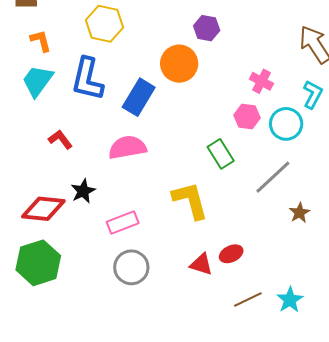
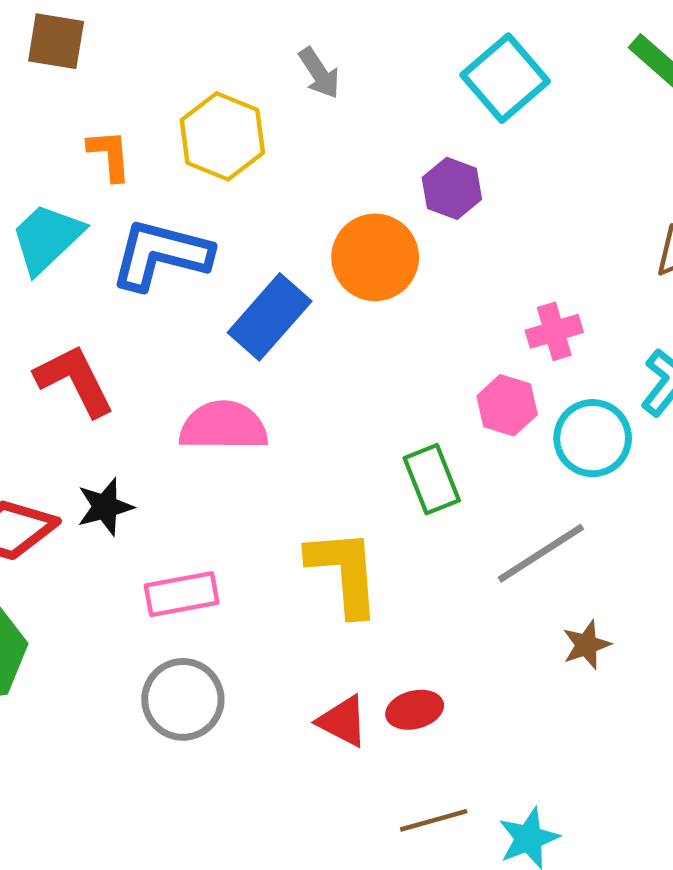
orange L-shape: (41, 41) -> (110, 155), moved
blue L-shape: (87, 79) -> (161, 255), turned 81
pink cross: (261, 81) -> (554, 331), turned 35
red L-shape: (60, 139) -> (75, 380), size x1.5

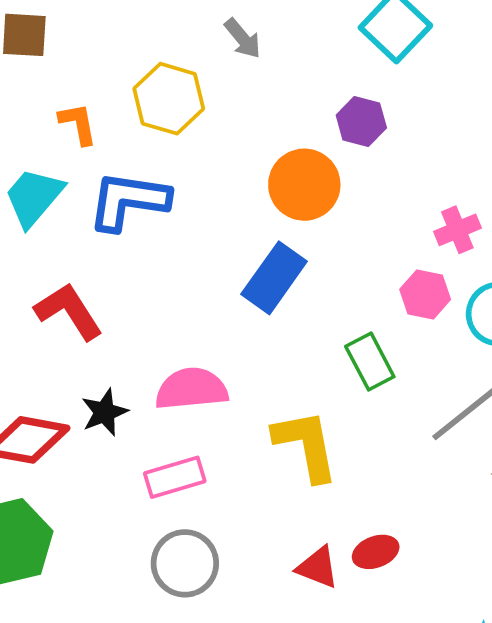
blue rectangle: (270, 317) -> (274, 278), moved
pink semicircle: (223, 426) -> (191, 389), moved

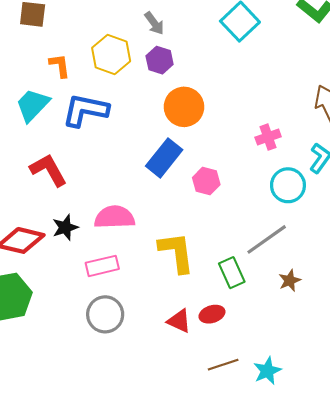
purple hexagon: (361, 121) -> (160, 60), moved
pink hexagon: (425, 294) -> (206, 181), moved
green rectangle: (370, 361) -> (232, 273), moved

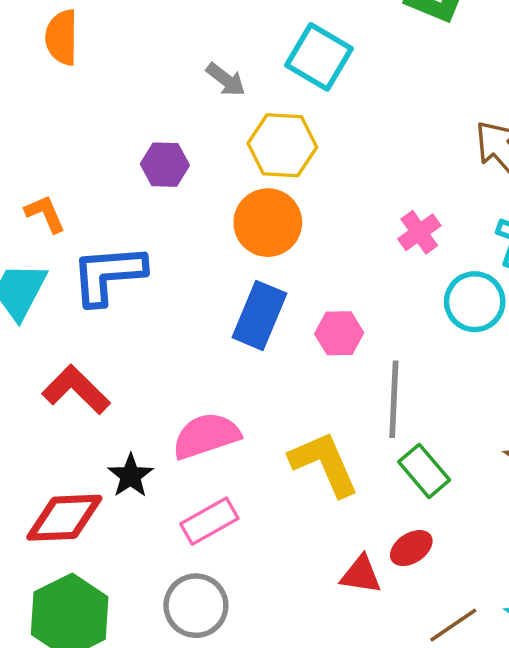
gray arrow: (154, 23) -> (226, 80), moved
yellow hexagon: (111, 55) -> (282, 145), moved
purple hexagon: (160, 60) -> (165, 165), moved
gray line: (267, 239) -> (394, 399), moved, turned -36
gray circle: (105, 314) -> (196, 606), moved

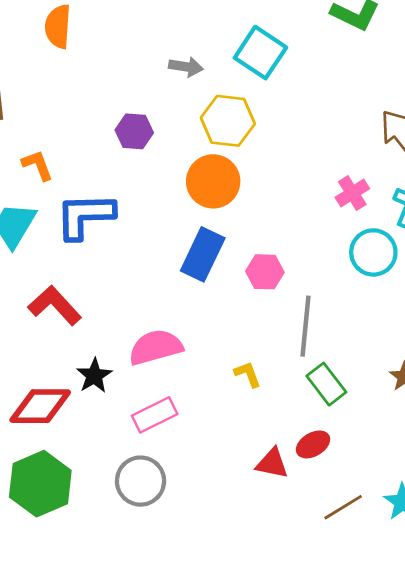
gray arrow: (226, 80) -> (186, 67), turned -32
pink cross: (419, 232) -> (352, 193), moved
yellow L-shape: (324, 464) -> (248, 374), size x0.5

